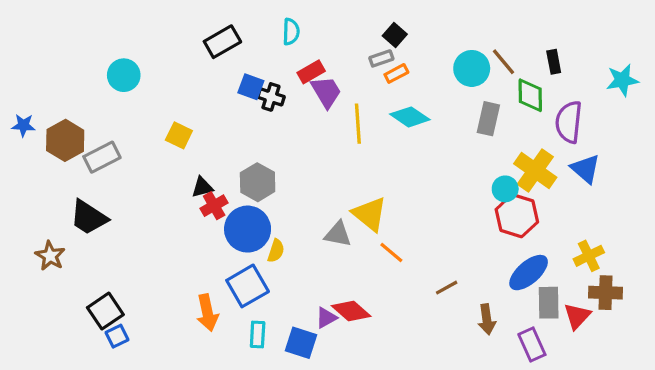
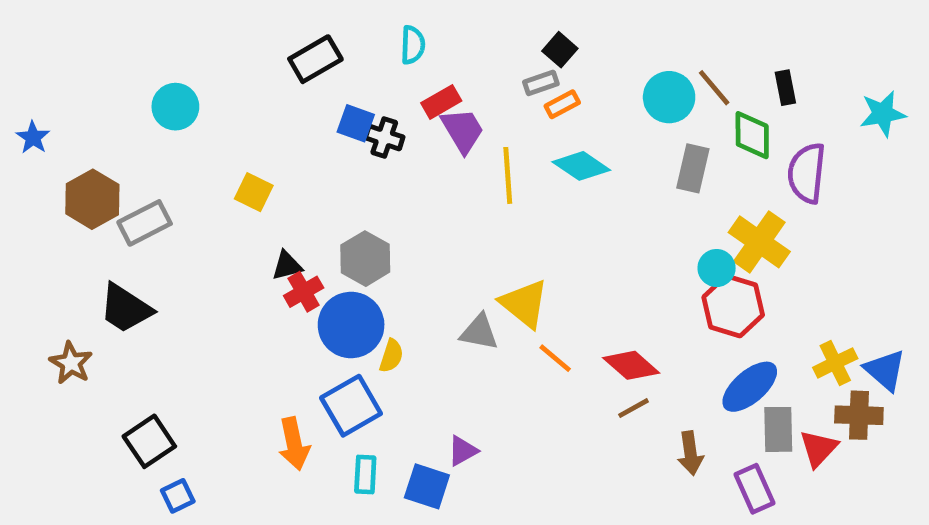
blue star: (23, 125) -> (33, 137), moved, turned 30
blue triangle: (585, 169) -> (885, 370), moved
red diamond: (351, 311) -> (631, 365), moved
blue square: (117, 336) -> (178, 496), moved

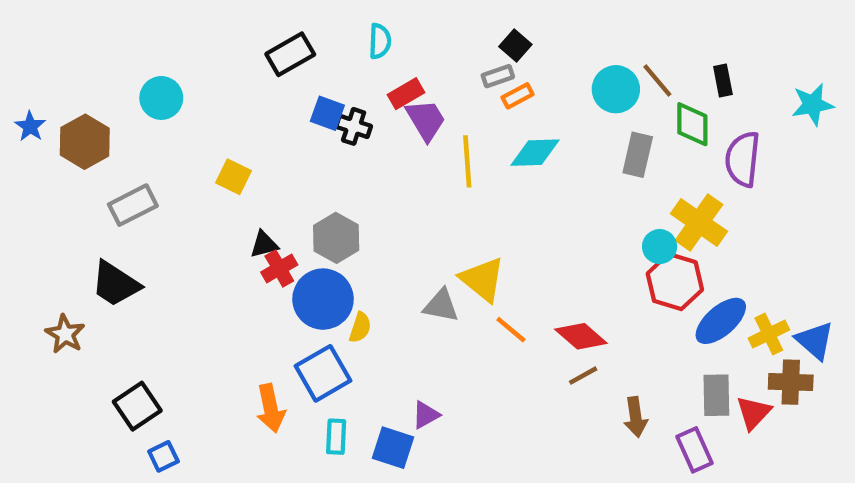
cyan diamond: (581, 166) -> (535, 153), turned -36
brown hexagon: (92, 199) -> (85, 142), moved
blue ellipse: (750, 387) -> (721, 321), moved

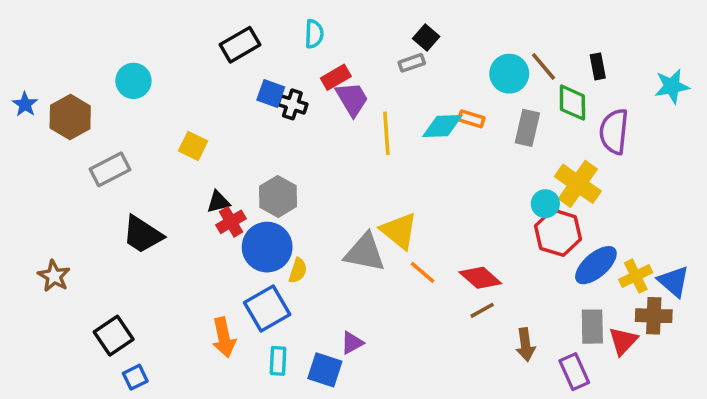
orange rectangle: (518, 96) -> (471, 119), moved, turned 45
black trapezoid: (115, 284) -> (142, 234), moved
gray triangle: (441, 306) -> (365, 252), size x1.4

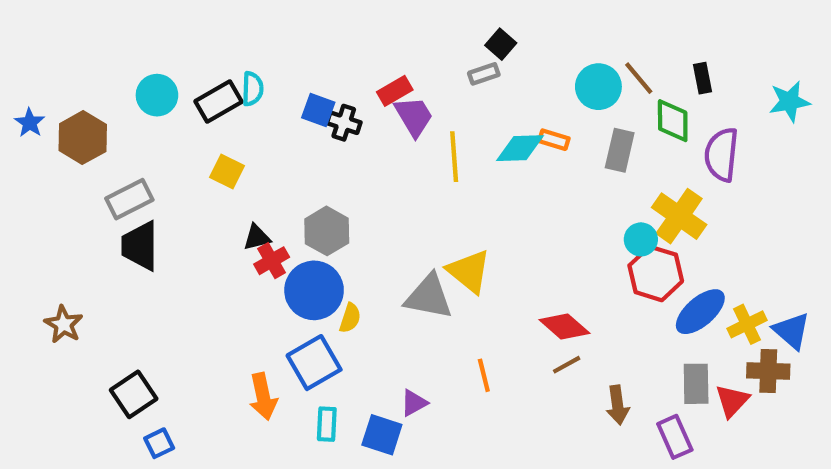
cyan semicircle: (314, 34) -> (252, 89), moved
black rectangle: (240, 45) -> (219, 101), moved
black trapezoid: (142, 234) -> (140, 246), moved, turned 57
orange line: (422, 272) -> (484, 375), moved, turned 36

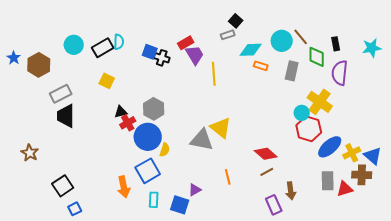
black rectangle: (702, 78) -> (336, 44), moved
cyan diamond: (520, 148) -> (251, 50), moved
red triangle: (732, 401) -> (345, 189), turned 30
purple rectangle: (675, 437) -> (274, 205), moved

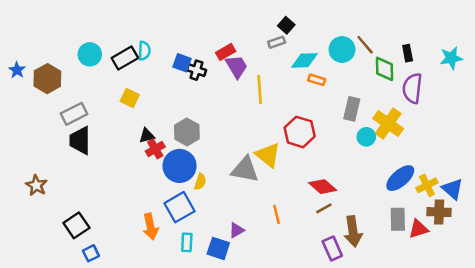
gray rectangle: (292, 71) -> (352, 109), moved
red hexagon: (309, 129) -> (300, 132), moved
brown arrow: (291, 191) -> (353, 231), size x1.4

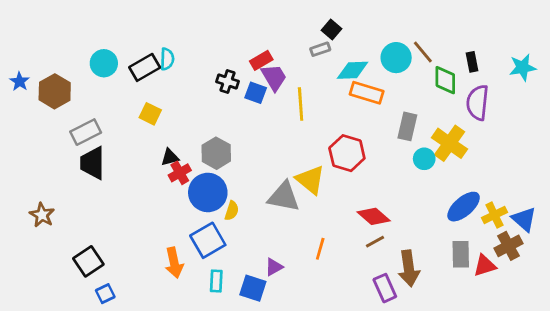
blue square: (182, 63) -> (256, 93), moved
orange rectangle: (317, 80) -> (367, 93), size x1.6
brown cross: (439, 212) -> (509, 246), turned -30
orange line: (277, 214) -> (320, 249), turned 30

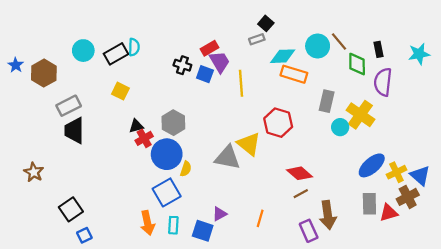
orange line: (320, 249) -> (260, 218), moved
orange arrow: (174, 263) -> (147, 223), moved

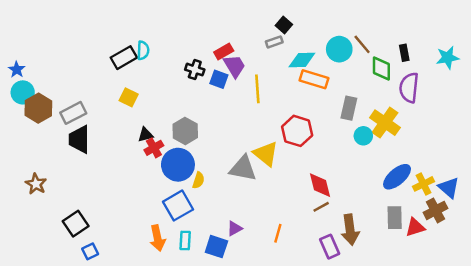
cyan circle: (83, 51) -> (23, 92), moved
brown hexagon: (44, 73) -> (38, 108), moved
red diamond: (300, 173) -> (320, 185), turned 35

